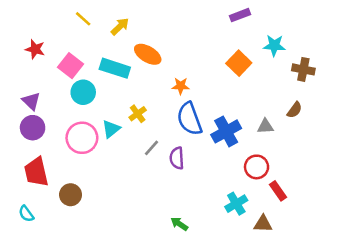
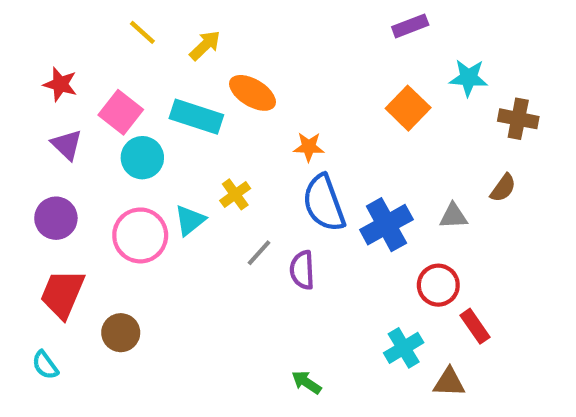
purple triangle: (31, 101) -> (67, 145), moved
red trapezoid: (36, 172) -> (62, 294), turned 36

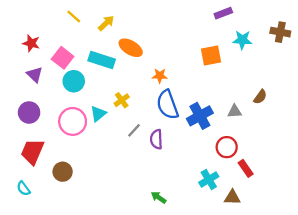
purple rectangle: (410, 26) -> (223, 13), moved
orange square: (408, 108) -> (211, 56), turned 35
brown cross: (518, 119) -> (280, 32), moved

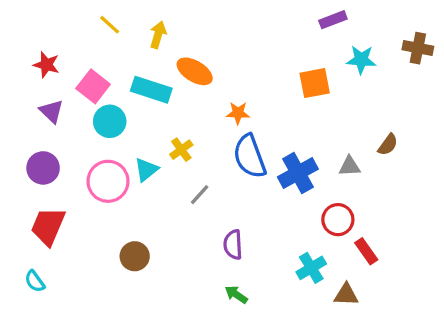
yellow arrow: (106, 23) -> (158, 35), turned -30
purple semicircle: (156, 139) -> (233, 245), moved
brown circle: (63, 172) -> (135, 256), moved

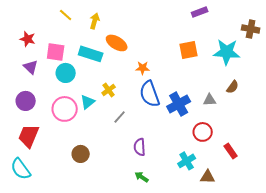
cyan star: (361, 60) -> (227, 52), moved, size x1.5
pink square: (93, 86) -> (56, 52), turned -30
red rectangle: (366, 251) -> (231, 151), moved
cyan semicircle: (35, 281) -> (21, 169), size x1.6

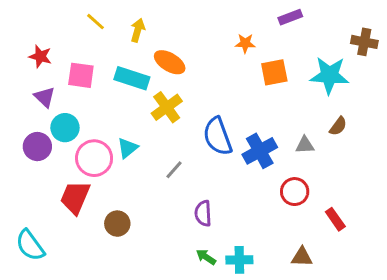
orange star: (143, 68) -> (245, 43), moved
cyan circle: (66, 73) -> (65, 128), moved
yellow cross: (109, 90) -> (167, 107), moved, size x1.5
red trapezoid: (29, 136) -> (75, 197), moved
cyan cross: (187, 161) -> (239, 260), moved, turned 30

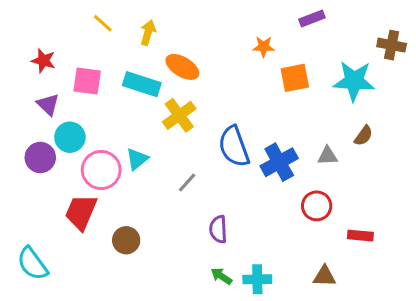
red rectangle: (335, 219) -> (360, 236), turned -50

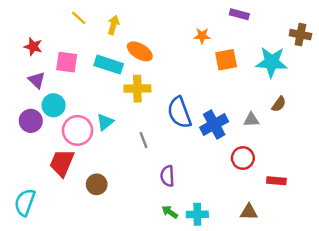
purple rectangle: (312, 19) -> (239, 14), turned 36
yellow cross: (179, 115) -> (137, 89), turned 35
gray line: (187, 182) -> (143, 140), turned -63
cyan semicircle: (32, 264) -> (25, 202), turned 56

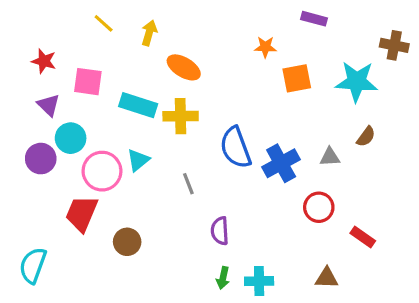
cyan rectangle: (109, 65) -> (138, 105), moved
red rectangle: (276, 181) -> (363, 237), turned 30
green arrow: (170, 212) -> (223, 278), turned -112

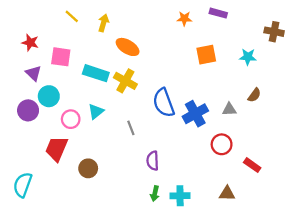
orange star: (265, 47) -> (184, 19), moved
cyan star: (357, 82) -> (248, 57), size x0.6
yellow cross: (181, 116) -> (125, 81), turned 30
pink circle: (102, 171) -> (71, 119), size x0.7

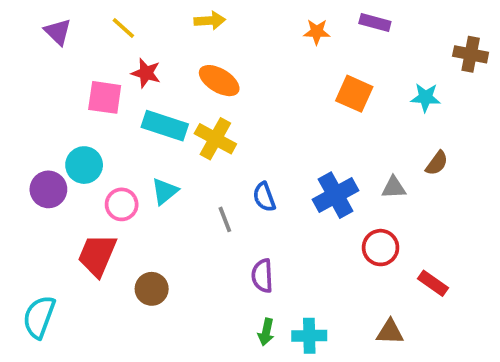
yellow arrow: (103, 23) -> (210, 21), moved, turned 70
red star: (30, 43) -> (146, 73), moved
orange square: (206, 55) -> (354, 94), turned 35
purple triangle: (34, 73) -> (58, 32), moved
blue semicircle: (164, 103) -> (264, 197), moved, size x0.6

